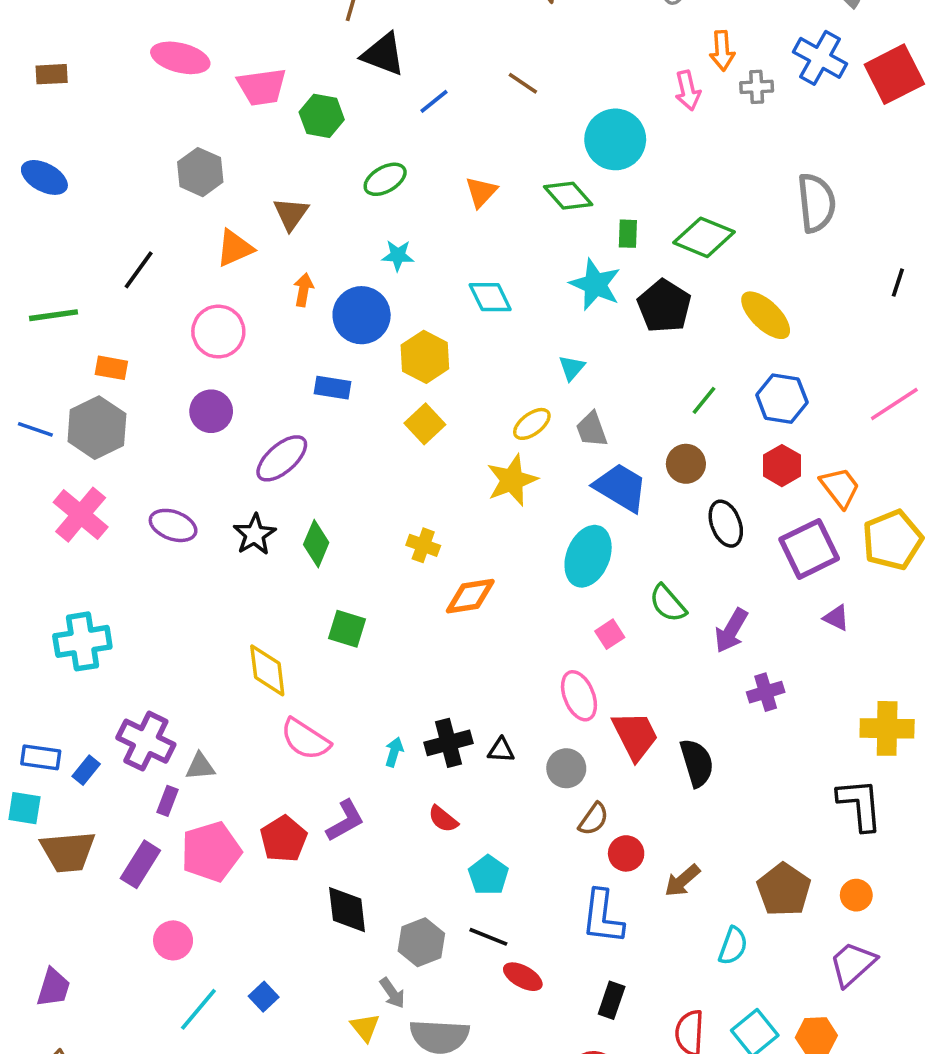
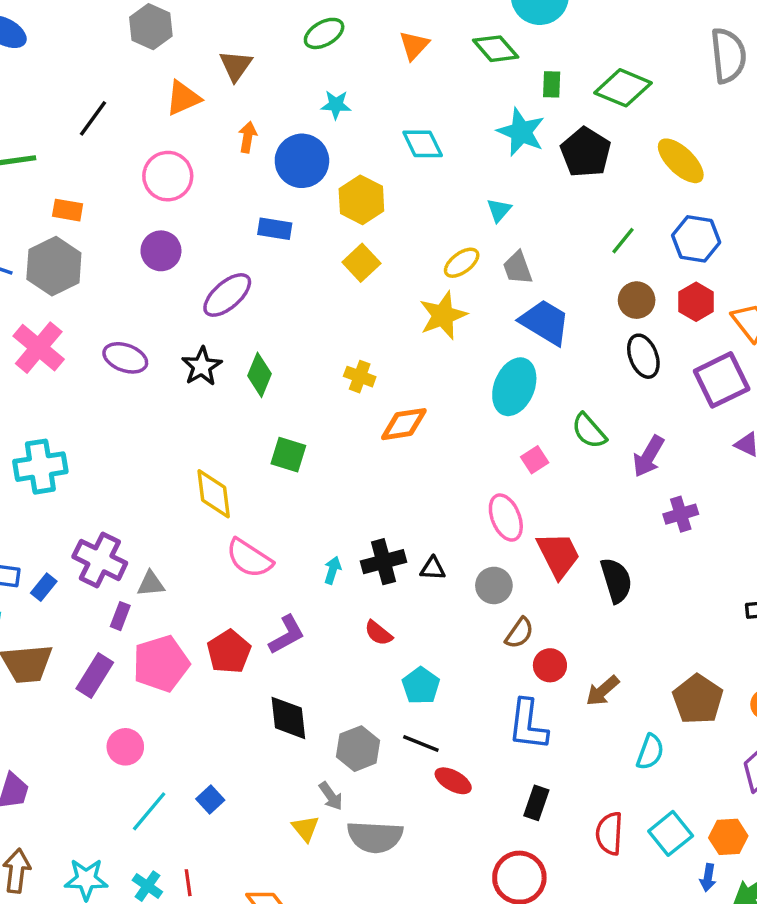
brown circle: (686, 464) -> (637, 300), moved

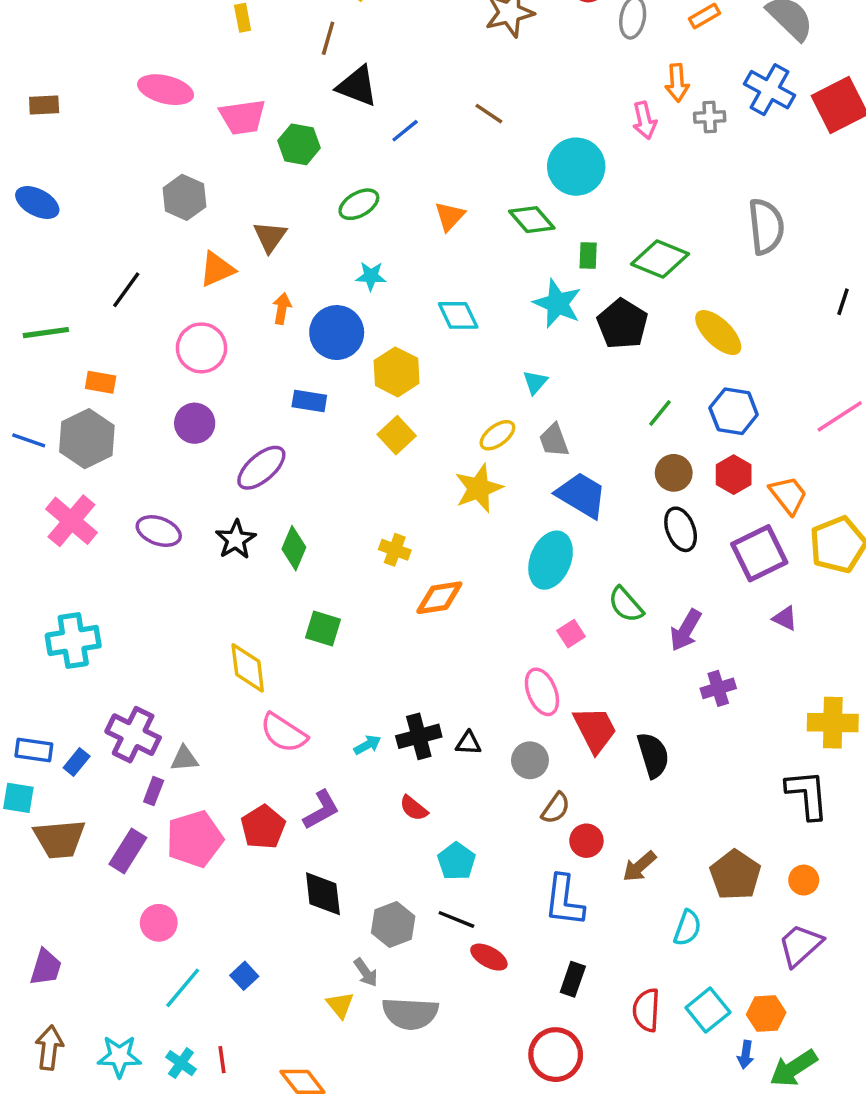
cyan arrow: (333, 570) -> (367, 745), turned 44

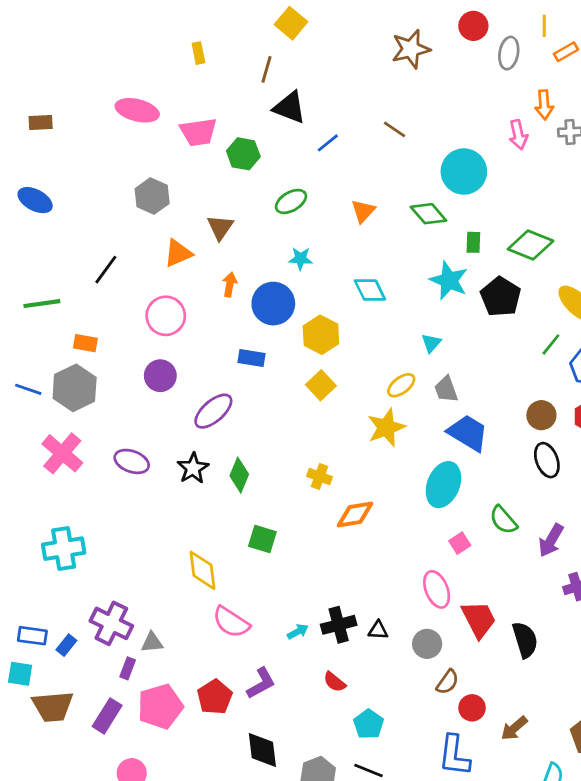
green line: (660, 413) -> (551, 344), moved

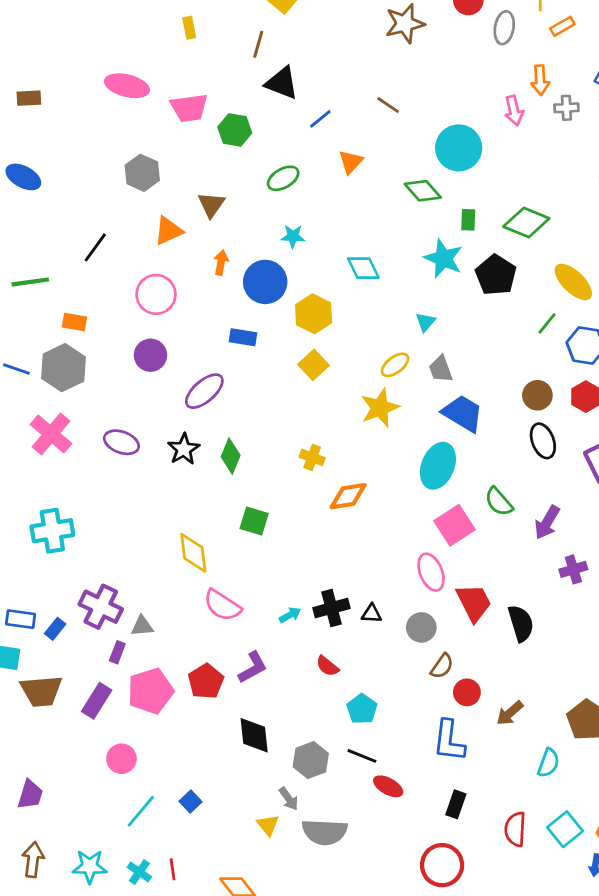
orange triangle: (363, 211) -> (351, 162), moved
pink square: (460, 543) -> (454, 525), size x1.8

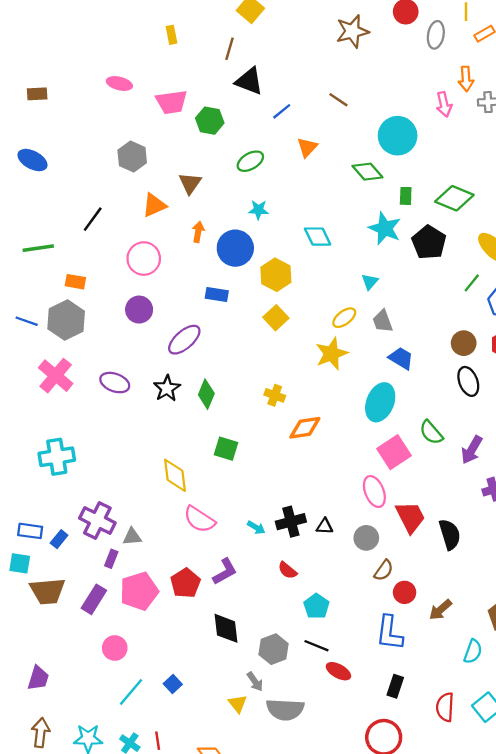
pink ellipse: (127, 86) -> (119, 84), size x0.7
blue trapezoid: (463, 413) -> (401, 358), size x0.7
cyan arrow: (290, 615) -> (256, 527), turned 60

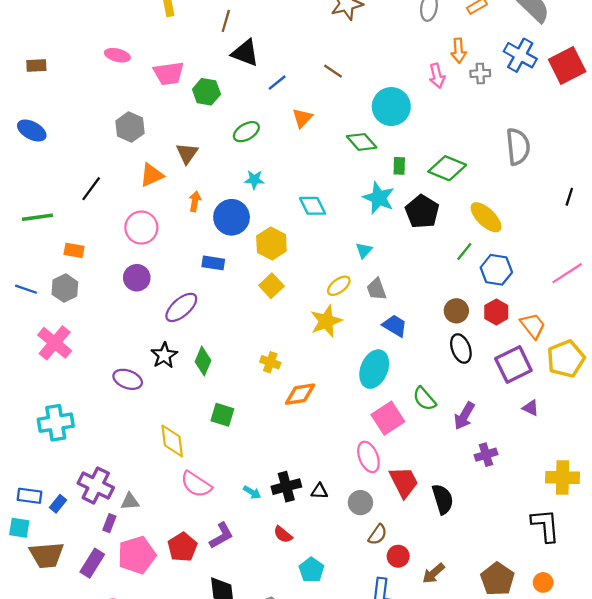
gray hexagon: (66, 320) -> (65, 288), size x0.7
purple ellipse: (115, 383) -> (128, 379), moved

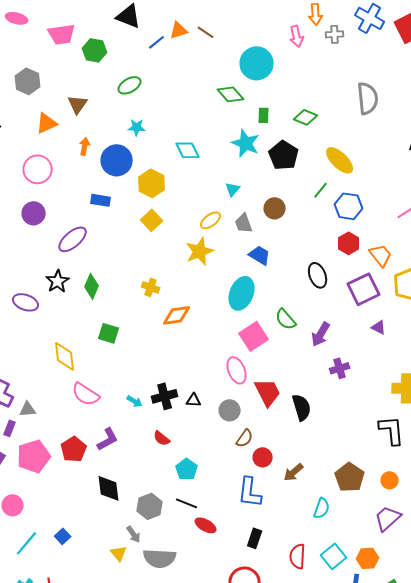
orange triangle: (302, 118) -> (179, 30), moved, turned 30
green diamond: (447, 168) -> (306, 117), size x0.7
brown circle: (456, 311) -> (275, 208), moved

